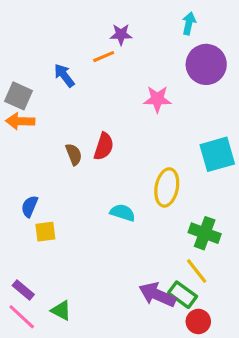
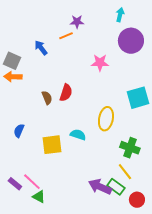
yellow square: (45, 232) -> (52, 145), moved, size x1.5
pink line: (22, 317) -> (32, 182), moved
red circle: (198, 321) -> (137, 200), moved

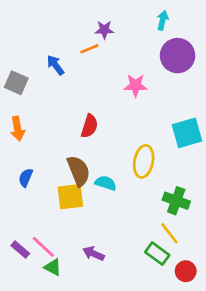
orange arrow: (13, 77) -> (18, 129), moved, turned -102
brown semicircle: (47, 98) -> (79, 171), moved, size x1.6
purple arrow: (100, 187) -> (93, 254), moved, size x0.7

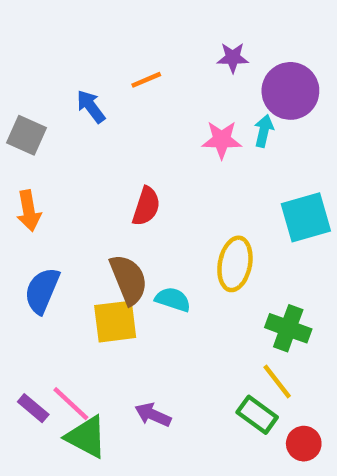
cyan arrow: (163, 20) -> (264, 131), moved
purple star: (104, 30) -> (233, 58), moved
blue semicircle: (26, 178) -> (42, 291), size x1.5
green triangle: (53, 267) -> (86, 437), size x1.5

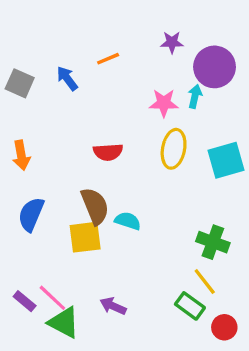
gray square: (26, 135) -> (20, 83), moved
red semicircle: (146, 206) -> (108, 152), turned 68
yellow ellipse: (235, 264) -> (174, 149), moved

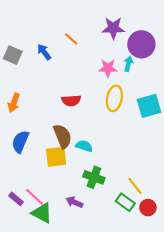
purple star: (172, 42) -> (113, 28), size x1.5
orange line: (108, 59) -> (71, 39), turned 64
orange arrow: (21, 155) -> (14, 103), turned 30
green cross: (213, 242) -> (94, 177), moved
red circle: (224, 327) -> (148, 208), moved

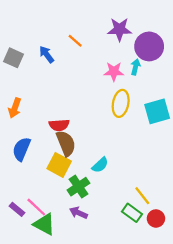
red semicircle: (71, 101) -> (59, 125), moved
cyan semicircle: (84, 146) -> (100, 165), moved, turned 119
yellow square: (56, 157) -> (59, 165), turned 35
green cross: (94, 177) -> (78, 187), moved, turned 36

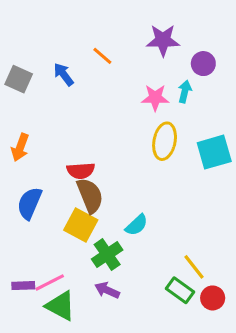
purple circle: (149, 46) -> (203, 64), size x0.6
pink line: (36, 207) -> (50, 282), turned -70
purple rectangle: (17, 209) -> (23, 286), turned -42

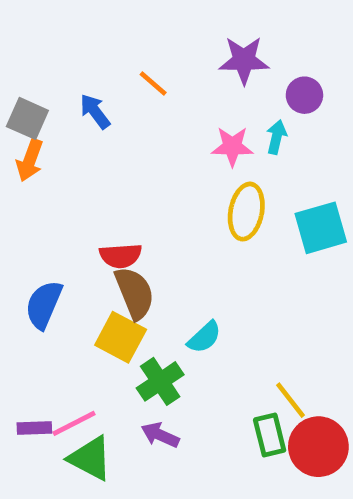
orange arrow: (20, 147) -> (30, 160), moved
green rectangle: (180, 290) -> (270, 435), turned 40
red circle: (213, 298) -> (318, 447), size x1.6

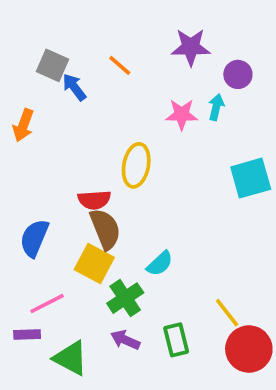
gray square: (27, 118) -> (52, 65), moved
yellow ellipse: (246, 212) -> (136, 165), moved
pink line: (74, 423) -> (47, 304), moved
green rectangle: (270, 435) -> (176, 340), moved

